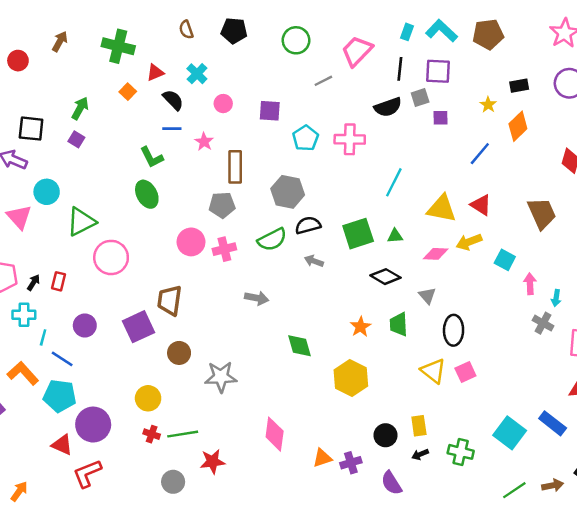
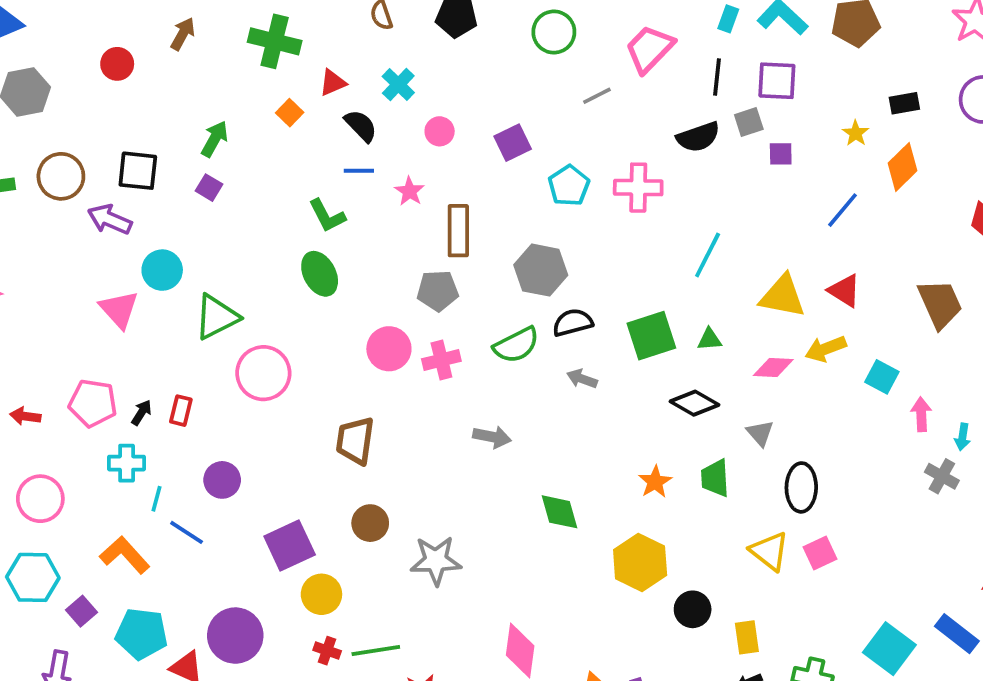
purple square: (270, 111) -> (513, 143), turned -30
purple square: (138, 327) -> (290, 546), moved
cyan pentagon: (60, 396) -> (142, 634), moved
black circle: (386, 435) -> (693, 609), moved

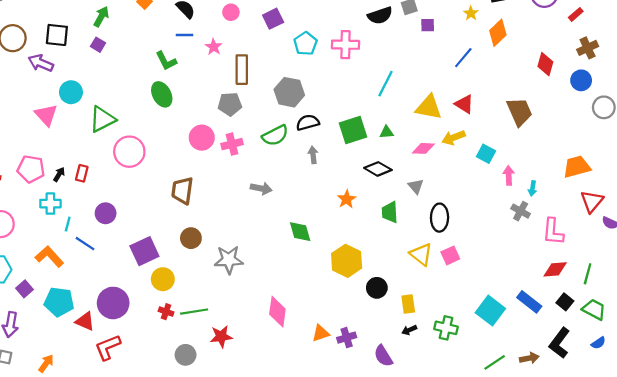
gray arrow: (582, 379) -> (313, 155), turned 63
orange star: (655, 482) -> (347, 199), moved

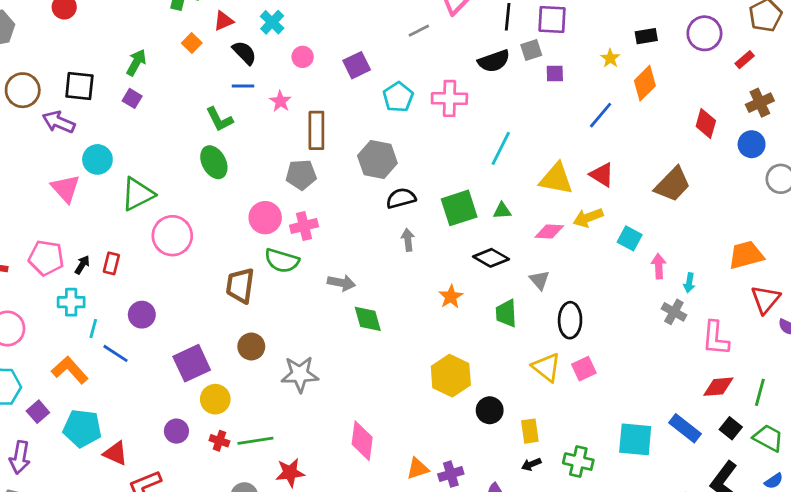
brown trapezoid: (519, 112) -> (673, 184), turned 68
green semicircle: (275, 135) -> (282, 261), moved, turned 44
green diamond: (300, 232) -> (368, 319), moved
purple circle: (113, 303) -> (176, 431), moved, size x0.6
cyan square: (490, 311) -> (635, 439), turned -32

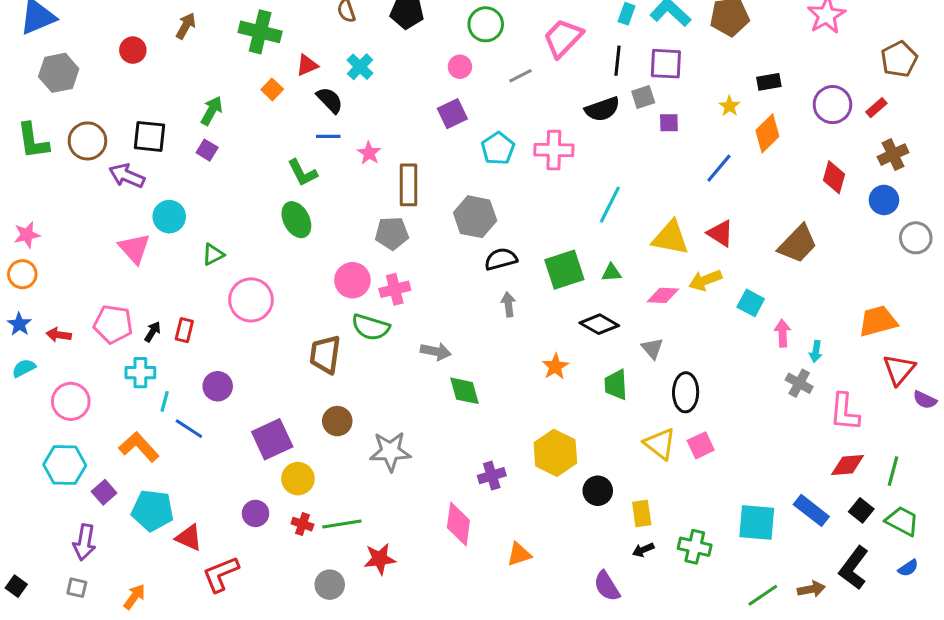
purple circle: (704, 33) -> (832, 105), moved
pink circle: (303, 57) -> (460, 67), moved
green triangle: (138, 194) -> (213, 255), size x0.6
purple cross: (451, 474) -> (492, 476), moved

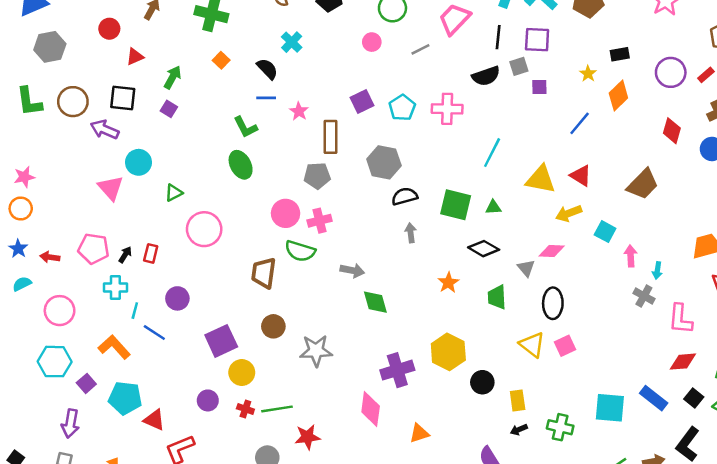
red triangle: (307, 65) -> (135, 57), moved
purple square: (452, 114) -> (362, 102), moved
green square: (564, 270) -> (456, 205), turned 32
pink diamond: (663, 295) -> (552, 251), moved
purple cross: (492, 476) -> (397, 370), size x1.5

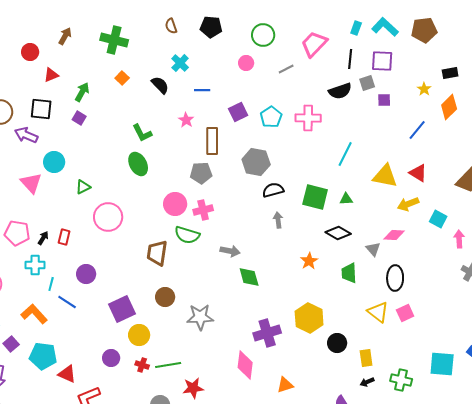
blue line: (266, 98) -> (202, 90), moved

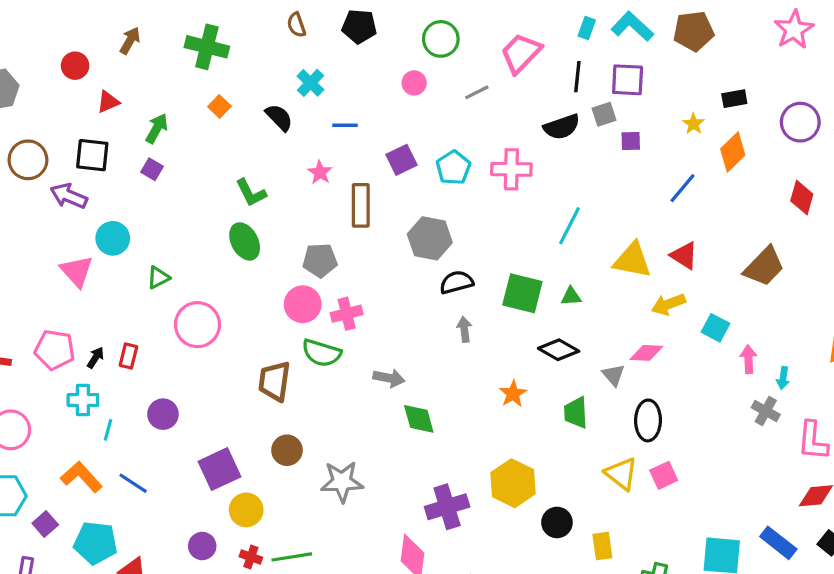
gray pentagon: (201, 173) -> (320, 260), moved
blue line: (67, 302) -> (133, 483), moved

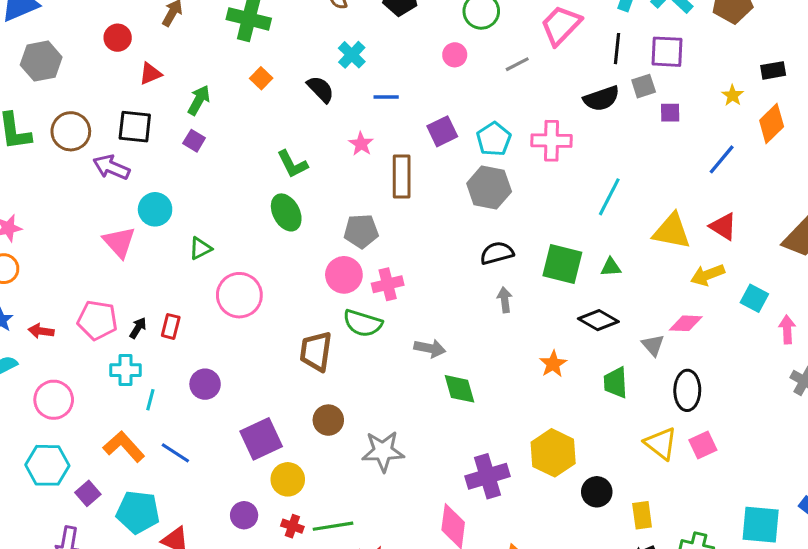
gray hexagon: (430, 238) -> (489, 187), moved

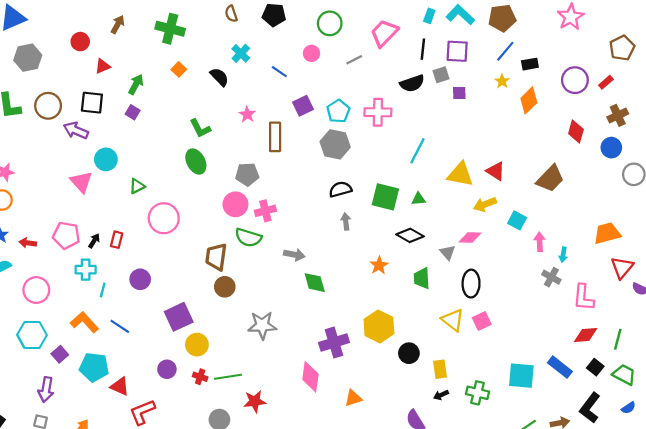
blue line: (386, 97) -> (279, 72), moved, turned 35
blue line: (722, 159) -> (505, 51), moved
brown circle: (328, 420) -> (225, 287), moved

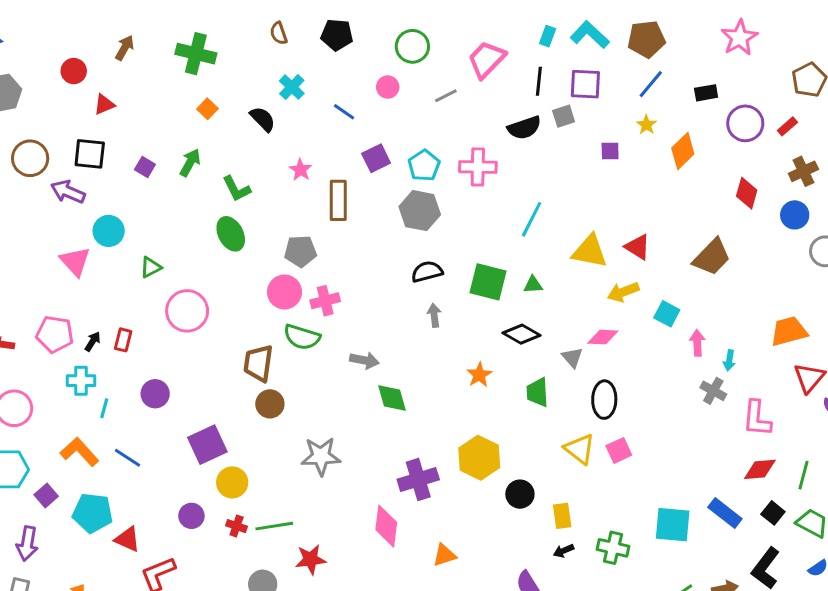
black rectangle: (530, 64) -> (706, 93), moved
green arrow: (136, 84) -> (190, 163), moved
purple square: (459, 93) -> (610, 151), moved

